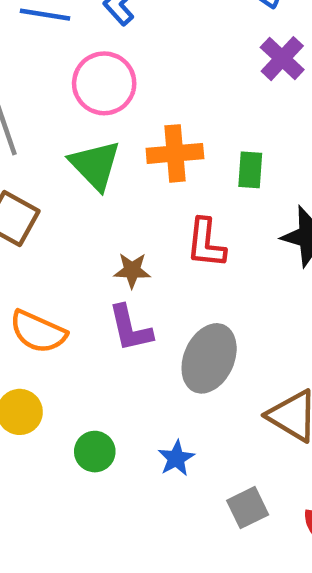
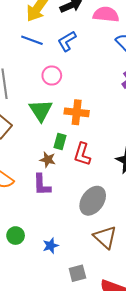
pink circle: (104, 83) -> (52, 75), size x0.7
green rectangle: (250, 170) -> (60, 141), moved
gray ellipse: (209, 358) -> (93, 201), moved

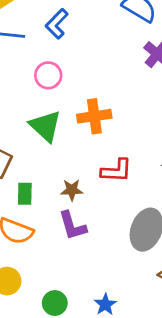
green rectangle: (60, 141) -> (25, 194), moved
red L-shape: (82, 154) -> (116, 171), turned -90

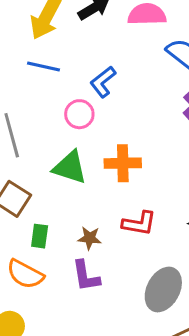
blue L-shape: (57, 24) -> (103, 82), moved
green triangle: (45, 126) -> (70, 167), turned -32

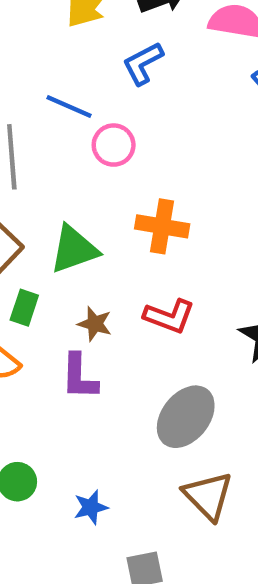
blue line: (44, 66) -> (69, 107), moved
blue L-shape: (103, 82) -> (143, 63), moved
green triangle: (70, 167) -> (74, 249), moved, turned -48

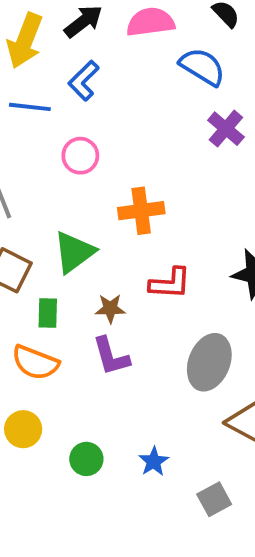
blue line: (69, 107) -> (30, 107), moved

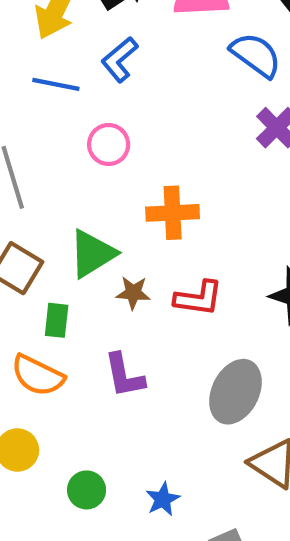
brown star: (110, 309) -> (133, 293), moved

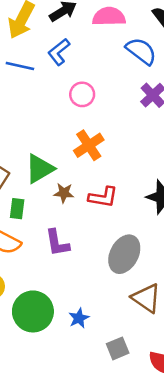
pink circle: (109, 144) -> (82, 94), moved
orange cross: (173, 213) -> (89, 145), turned -32
green circle: (87, 490) -> (33, 311), size x1.8

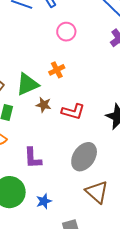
orange cross: (89, 145) -> (57, 70), moved, size x0.7
purple L-shape: (57, 243) -> (33, 158), moved

